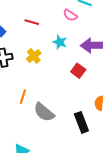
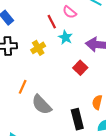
pink semicircle: (70, 15) -> (70, 12), moved
red line: (32, 22) -> (52, 22), moved, turned 40

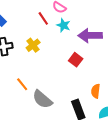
cyan star: (65, 37) -> (63, 25), moved
orange line: (23, 87) -> (22, 84), turned -56

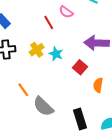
cyan star: (63, 25) -> (56, 54), moved
orange semicircle: (96, 91) -> (98, 85), moved

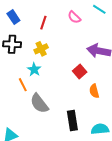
red line: (49, 23) -> (43, 23), moved, turned 40
cyan star: (56, 54) -> (34, 70), moved
orange semicircle: (98, 85) -> (94, 91), turned -32

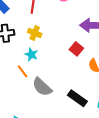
yellow cross: (41, 49) -> (35, 33), turned -32
black rectangle: (72, 121) -> (77, 98), turned -36

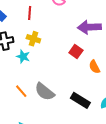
cyan star: (31, 54) -> (23, 57), moved
orange line: (23, 71) -> (21, 91), moved

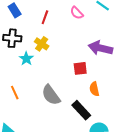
red square: (76, 51) -> (80, 68), turned 32
gray semicircle: (45, 92) -> (51, 95), moved
black rectangle: (80, 100) -> (81, 110), moved

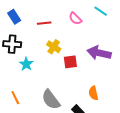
red line: (45, 17) -> (44, 23), turned 64
yellow cross: (42, 44) -> (54, 47), moved
red square: (80, 68) -> (70, 62), moved

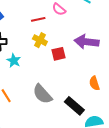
red line: (44, 23) -> (38, 19), moved
orange semicircle: (93, 93) -> (94, 83), moved

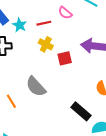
cyan star: (14, 61) -> (20, 25), moved
gray semicircle: (42, 94) -> (36, 87), moved

